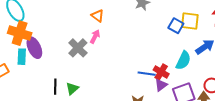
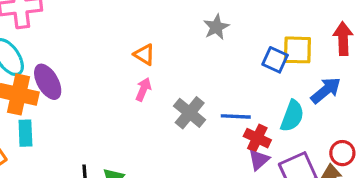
purple ellipse: (34, 48) -> (48, 82), moved
gray cross: (78, 48) -> (190, 113), moved
blue line: (147, 74) -> (236, 116), moved

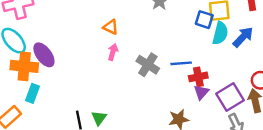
cyan semicircle: (292, 116) -> (220, 33), moved
cyan rectangle: (25, 133) -> (32, 93), turned 30
red cross: (257, 138) -> (198, 77), turned -30

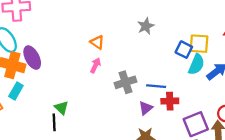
gray cross: (148, 65) -> (126, 82), turned 30
purple triangle: (201, 92) -> (146, 108), moved
green triangle: (99, 118) -> (61, 108), moved, turned -32

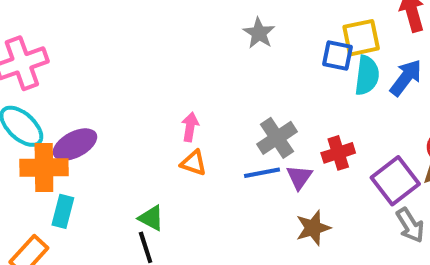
orange triangle: (97, 42) -> (194, 163), moved
purple ellipse: (32, 58) -> (75, 144), turned -75
gray cross: (126, 82) -> (277, 138), moved
blue line: (156, 86) -> (262, 173), moved

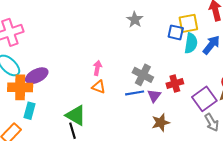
gray cross: (277, 138) -> (143, 75), turned -30
green triangle: (151, 218) -> (76, 115), size x1.5

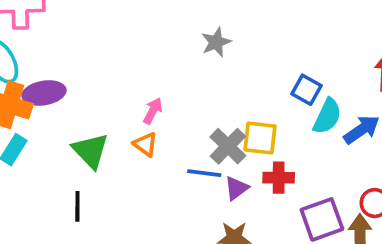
gray star: (135, 20) -> (216, 42), moved
yellow square: (188, 23) -> (260, 138), moved
green triangle: (76, 115) -> (90, 151), moved

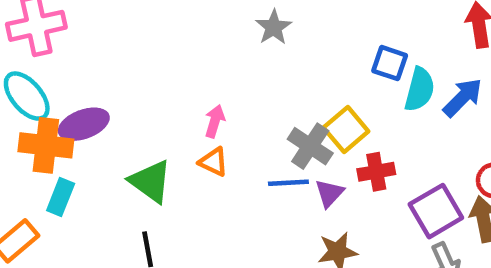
yellow square: (260, 138) -> (346, 130), turned -36

